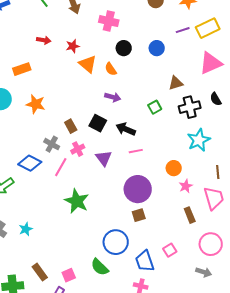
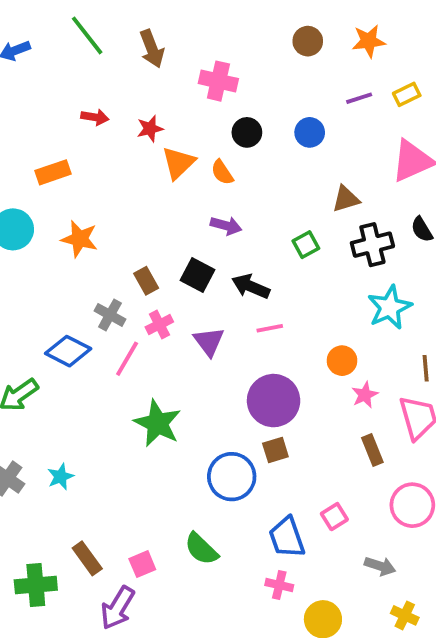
yellow rectangle: (208, 28) -> (407, 94), size x0.6
orange triangle: (88, 64) -> (178, 163), turned 36
blue circle: (116, 242) -> (232, 477), moved
gray arrow: (204, 272) -> (380, 566), moved

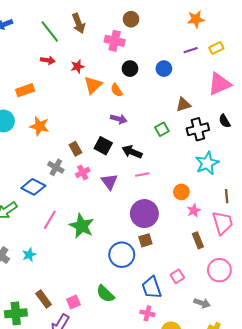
green line: (87, 35) -> (50, 32), moved
brown circle: (308, 41) -> (131, 19), moved
pink line: (127, 359) -> (50, 220), moved

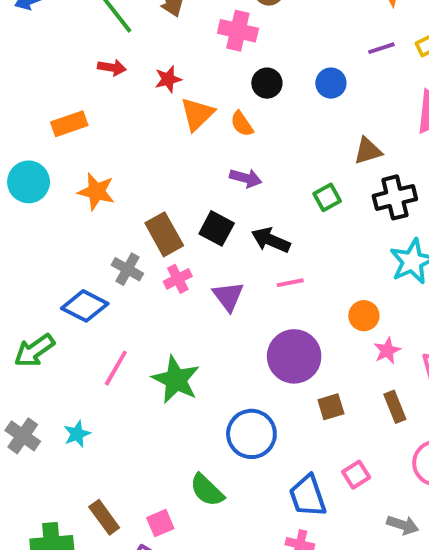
brown rectangle: (75, 149) -> (164, 234), size x1.5
brown square: (145, 240) -> (331, 407), moved
green semicircle: (105, 294) -> (207, 490), moved

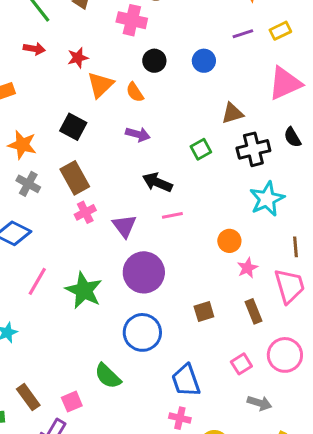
black square: (217, 228) -> (73, 127), moved
gray cross: (127, 269) -> (28, 184), moved
purple circle: (294, 356) -> (144, 272), moved
pink square: (356, 475) -> (241, 364), moved

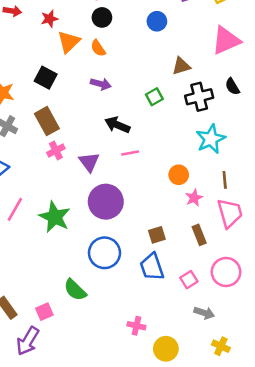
black circle: (154, 61) -> (102, 17), moved
brown line: (295, 247) -> (225, 180), moved
blue trapezoid: (186, 380) -> (152, 267), moved

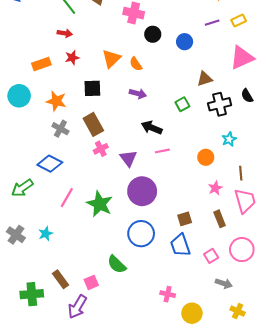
black circle: (102, 17) -> (153, 34), moved
red star: (49, 19) -> (72, 58), moved
black square: (46, 78) -> (92, 88), turned -30
cyan star: (211, 139) -> (229, 139), size x0.6
orange circle: (179, 175) -> (206, 157), moved

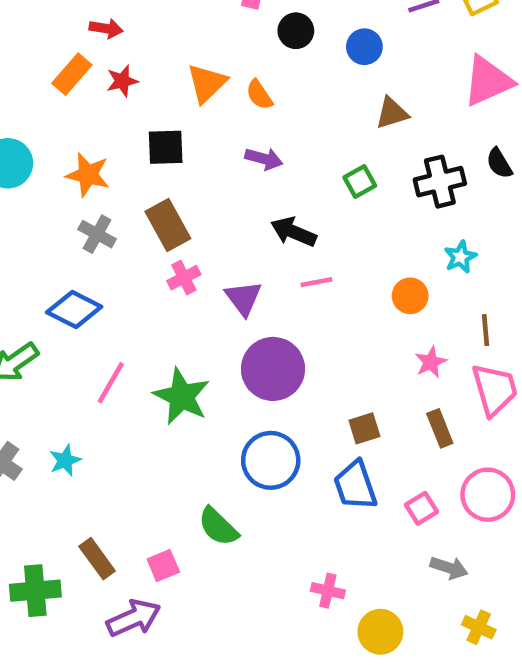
orange rectangle: (41, 64) -> (72, 74), moved, turned -30
brown triangle: (205, 79) -> (392, 113), moved
purple arrow: (77, 307) -> (134, 618), turned -145

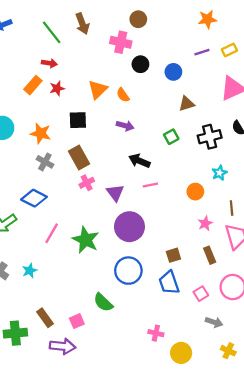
purple arrow: (134, 618) -> (63, 346), turned 30

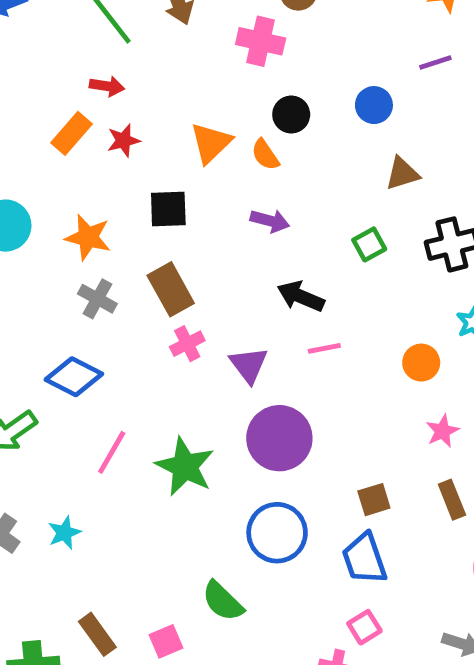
black circle: (140, 64) -> (291, 114), moved
pink square: (201, 294) -> (364, 627), moved

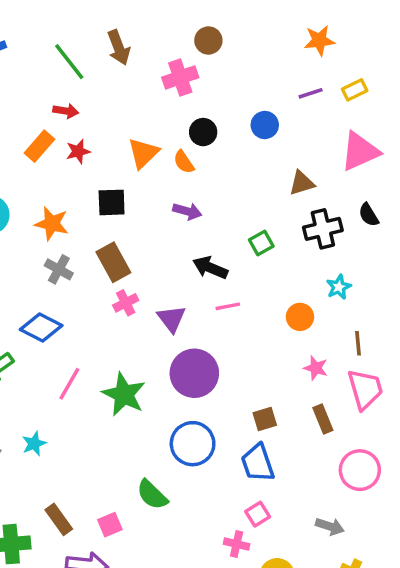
pink cross: (261, 41) -> (180, 77), turned -32
brown triangle: (402, 174) -> (302, 183), moved
green square: (369, 244) -> (261, 243), moved
pink star: (442, 431) -> (316, 368), turned -30

